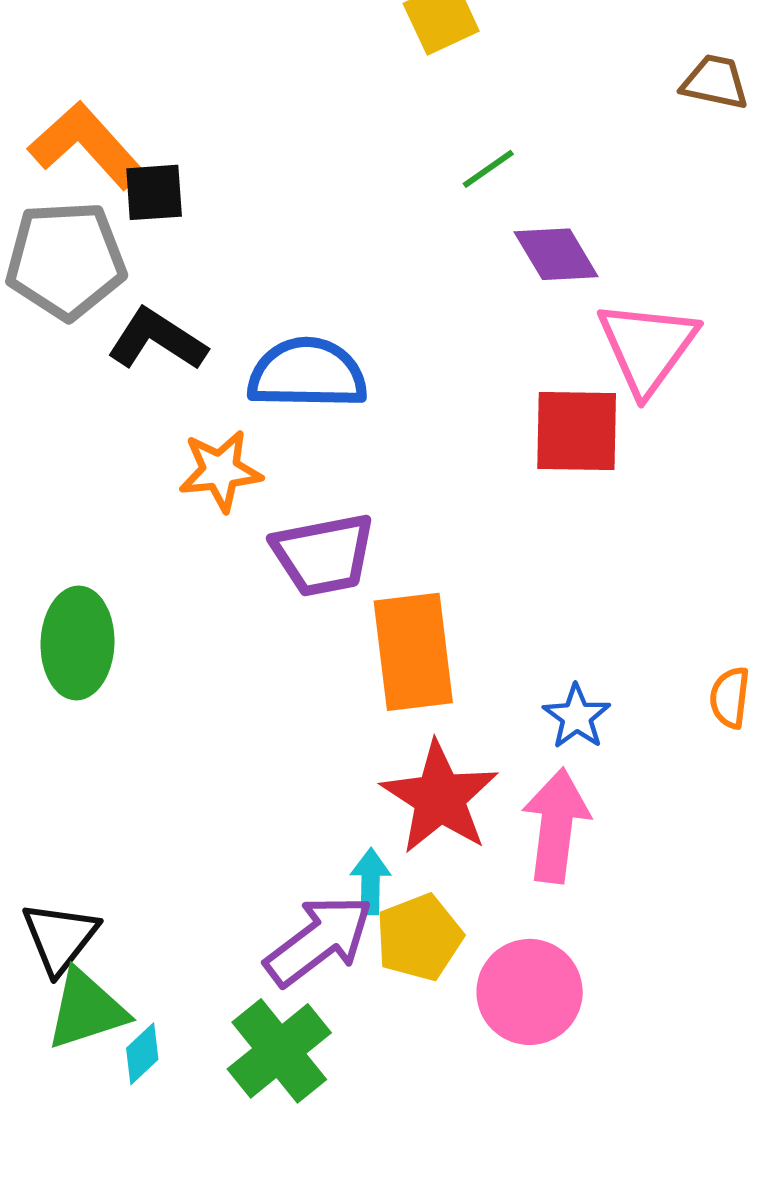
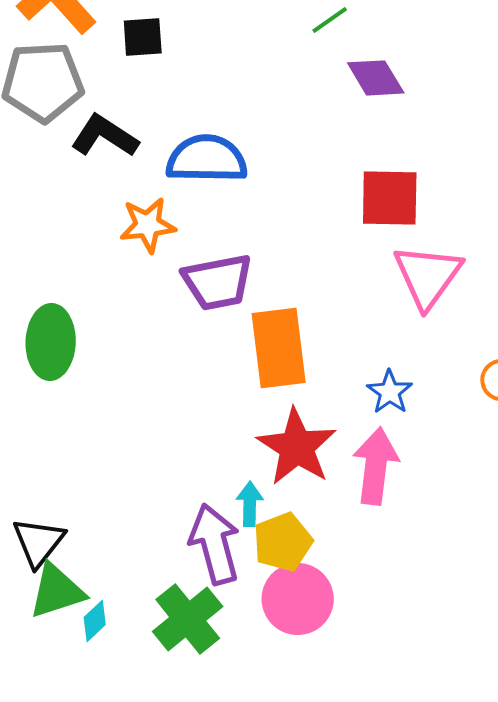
black square: (154, 192) -> (143, 37), moved
pink triangle: (647, 347) -> (428, 276), moved
purple arrow: (319, 940) -> (215, 544), turned -68
pink circle: (530, 992) -> (298, 599), moved

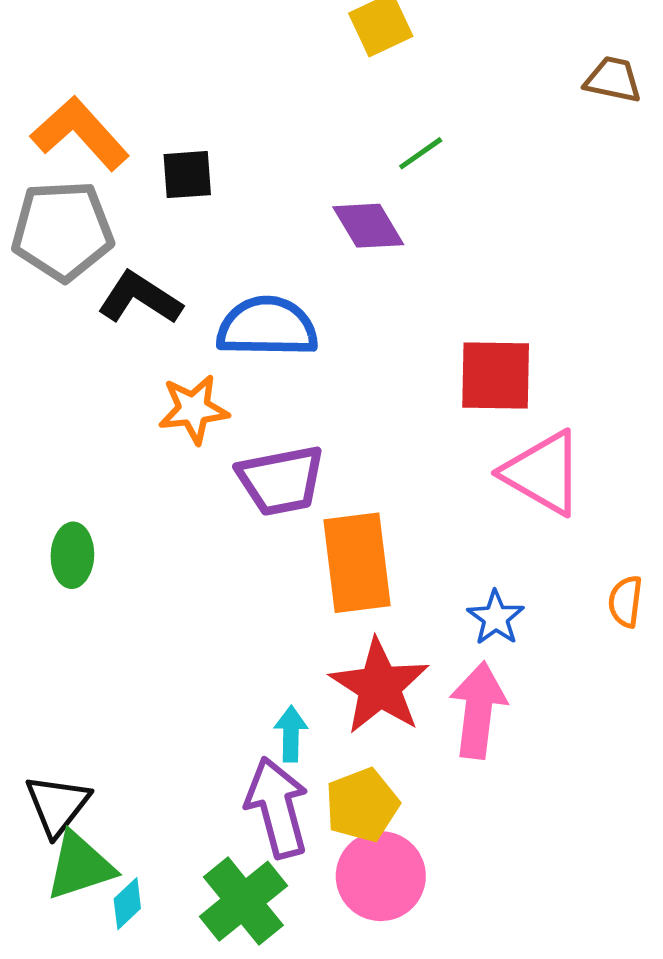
purple diamond: (376, 78) -> (368, 226), moved
pink triangle: (428, 276) -> (543, 473), turned -36
green ellipse: (51, 342) -> (72, 555), size x0.7
cyan arrow: (250, 504) -> (291, 734), moved

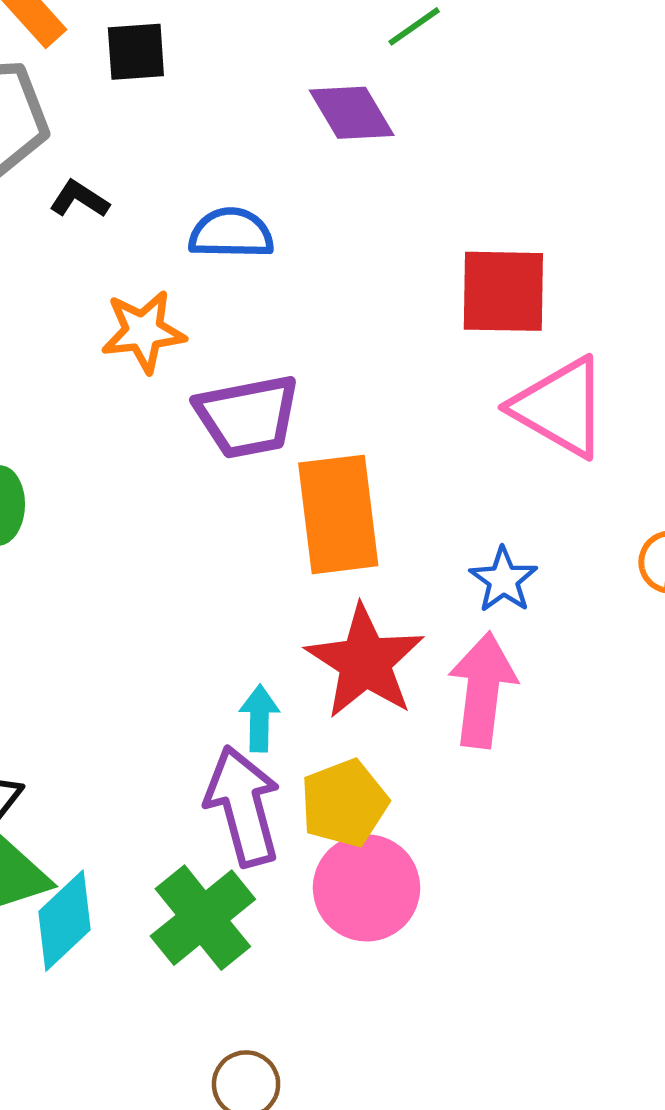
black L-shape: (140, 298) -> (79, 199), size x0.6
blue semicircle: (267, 327) -> (231, 233), size x0.7
cyan diamond: (127, 904) -> (65, 921), size x1.6

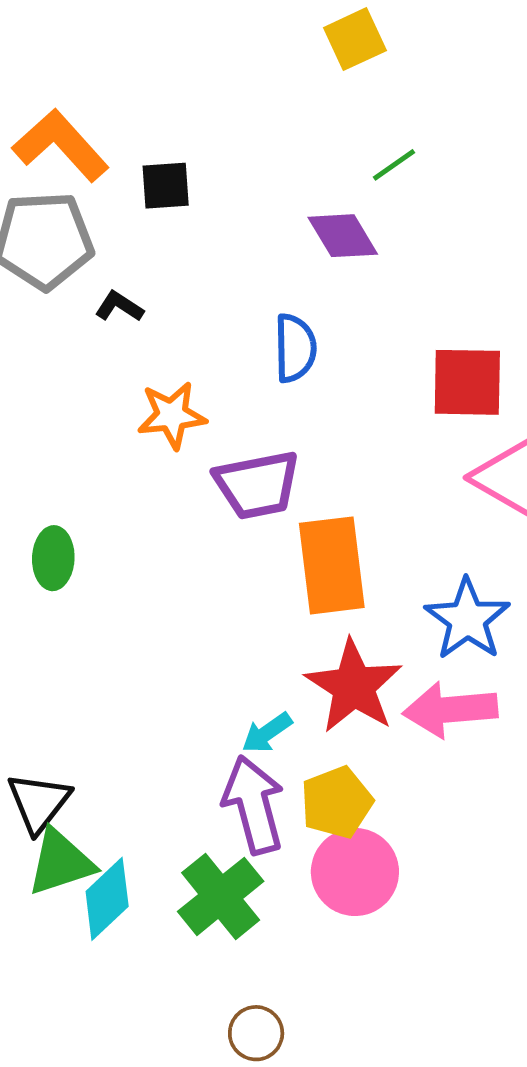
blue semicircle: (231, 233) -> (295, 348), moved, turned 88
blue star: (503, 580) -> (467, 619), size x1.5
pink arrow: (483, 690) -> (450, 710), turned -102
cyan arrow: (259, 718) -> (267, 733), turned -126

